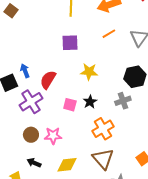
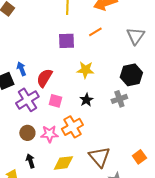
orange line: (109, 34) -> (95, 32), moved
pink square: (70, 105) -> (55, 101), moved
orange cross: (103, 129) -> (72, 127), moved
black arrow: (34, 163) -> (30, 161), turned 48

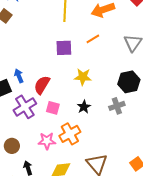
brown circle: (27, 133) -> (12, 146), moved

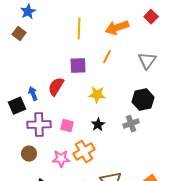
orange line: (93, 39) -> (107, 57), turned -32
red semicircle: (42, 85) -> (56, 87), moved
purple cross: (25, 107) -> (39, 125), turned 30
brown circle: (12, 146) -> (29, 154), moved

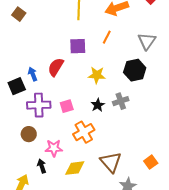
black hexagon: (143, 100) -> (135, 70), moved
gray cross: (131, 124) -> (121, 101), moved
pink square: (67, 126) -> (67, 106), turned -32
pink star: (61, 159) -> (54, 148), moved

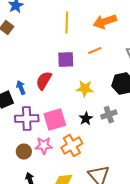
orange line: (107, 37) -> (95, 51), turned 40
pink square: (67, 106) -> (55, 120), size x1.6
brown circle: (29, 134) -> (24, 152), moved
pink star: (54, 148) -> (44, 146), moved

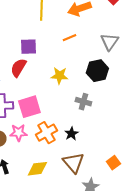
purple square: (66, 60) -> (28, 47), moved
gray cross: (109, 115) -> (83, 102), turned 35
black star: (86, 119) -> (71, 134), moved

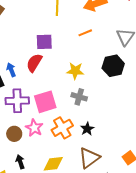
gray cross: (83, 102) -> (79, 97), moved
pink star: (18, 133) -> (34, 128), turned 30
brown triangle: (73, 163) -> (89, 158), turned 35

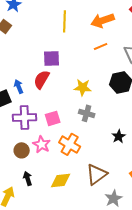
orange line: (85, 33) -> (101, 46), moved
pink square: (45, 102) -> (53, 118), size x0.7
orange cross: (62, 128) -> (70, 144), turned -30
black star: (87, 129) -> (119, 136), moved

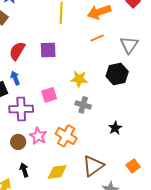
red semicircle: (42, 79) -> (17, 51), moved
pink square: (53, 118) -> (49, 95), moved

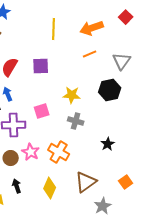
yellow diamond: (57, 172) -> (50, 188), turned -60

